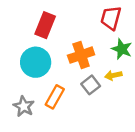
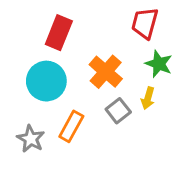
orange cross: (81, 55) -> (106, 72), turned -30
yellow arrow: (113, 75) -> (148, 98), turned -63

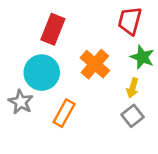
gray square: (118, 111) -> (133, 116), moved
gray star: (31, 139) -> (21, 102), moved

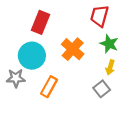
yellow arrow: (133, 88) -> (110, 67), moved
gray star: (21, 102) -> (16, 78), turned -30

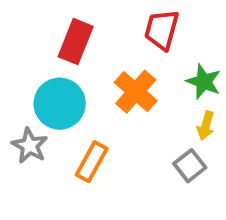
red trapezoid: (99, 16) -> (162, 30), moved
gray star: (16, 78) -> (30, 146), turned 30

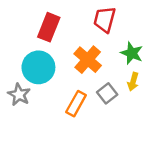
orange rectangle: (92, 162) -> (76, 104), moved
gray square: (190, 166) -> (107, 93), moved

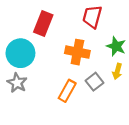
orange cross: (88, 60) -> (77, 52), turned -30
cyan circle: (38, 67) -> (20, 53), moved

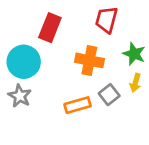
orange rectangle: (67, 91) -> (78, 105), turned 45

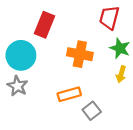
red trapezoid: (106, 20) -> (109, 18), moved
gray square: (109, 95) -> (92, 111), moved

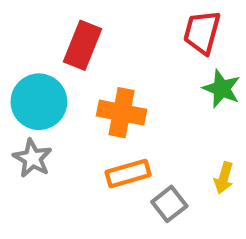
orange cross: (80, 54) -> (122, 113), moved
yellow arrow: (121, 74) -> (224, 178), moved

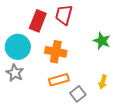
red trapezoid: (202, 32) -> (64, 15), moved

